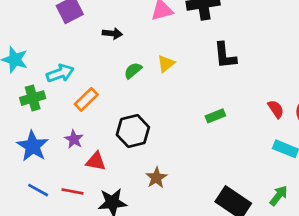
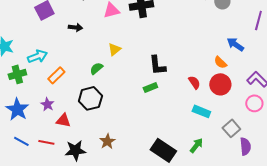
black L-shape: (225, 55) -> (157, 65), moved
green semicircle: (133, 71) -> (96, 68), moved
brown star: (156, 178) -> (107, 141), moved

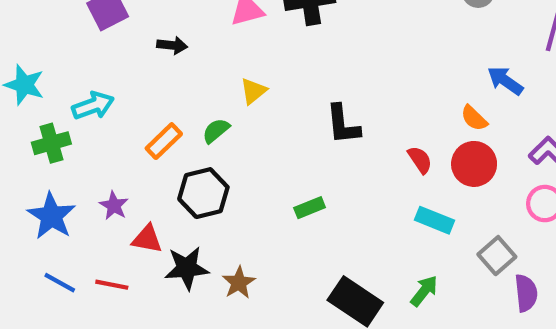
orange rectangle: (56, 75) -> (164, 141), moved
green rectangle: (150, 87) -> (310, 208), moved
black star: (75, 150) -> (187, 268), moved

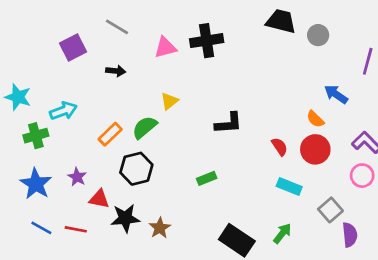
black L-shape: (343, 124) -> (229, 123), turned -88
green semicircle: (216, 131) -> (145, 127), size x1.4

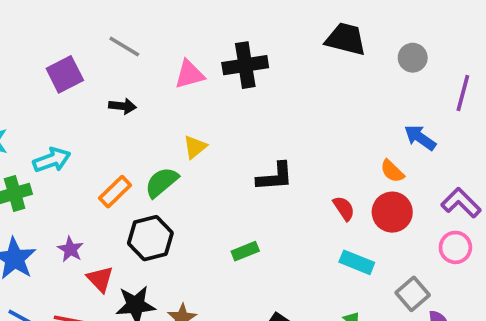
gray circle: (318, 35) -> (413, 58), moved
red triangle: (99, 199) -> (100, 279), turned 35

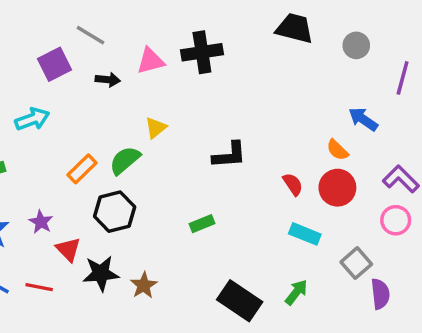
purple square: (65, 74) -> (55, 64), moved
black arrow: (122, 106) -> (108, 80), moved
cyan arrow: (52, 160) -> (32, 119), moved

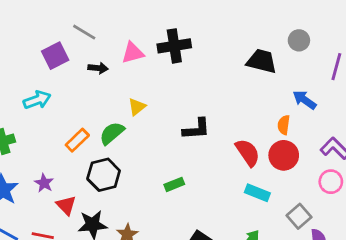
black trapezoid: (295, 28) -> (262, 61), moved
orange semicircle: (337, 150) -> (284, 125), turned 54
red semicircle: (293, 184) -> (248, 153), size x1.5

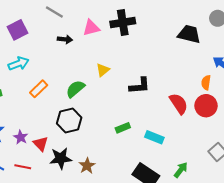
purple square: (55, 56) -> (17, 30), moved
yellow triangle: (137, 107) -> (103, 70), moved
orange rectangle: (77, 140) -> (39, 89), moved
purple star: (44, 183) -> (21, 137), moved
cyan rectangle: (257, 193) -> (154, 137), moved

